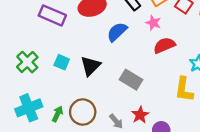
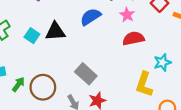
black triangle: (90, 66) -> (55, 31), moved, turned 30
gray rectangle: (131, 80) -> (86, 74), moved

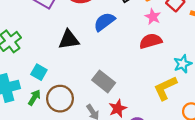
pink star: (127, 15) -> (153, 17), moved
cyan square: (32, 36) -> (39, 72), moved
yellow L-shape: (144, 84) -> (165, 88), turned 50

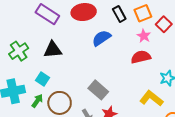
black triangle: (69, 40) -> (53, 50), moved
yellow L-shape: (165, 88) -> (151, 98), turned 60

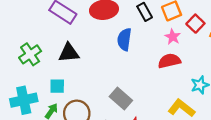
blue semicircle: (101, 38) -> (124, 39), turned -48
cyan square: (42, 79) -> (57, 86), turned -32

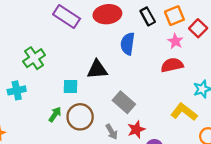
black triangle: (69, 53) -> (97, 69), moved
cyan square: (57, 86) -> (71, 87), moved
cyan cross: (24, 100) -> (17, 90), moved, size x0.7

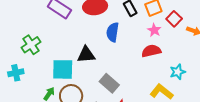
cyan square: (71, 87) -> (63, 69), size x1.6

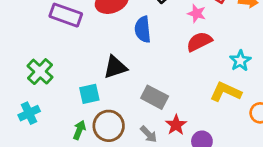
cyan square: (63, 69) -> (89, 94), size x0.7

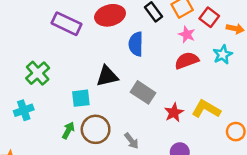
cyan star: (240, 61) -> (223, 55), moved
gray rectangle: (155, 97) -> (143, 92), moved
red star: (176, 125) -> (174, 113), moved

